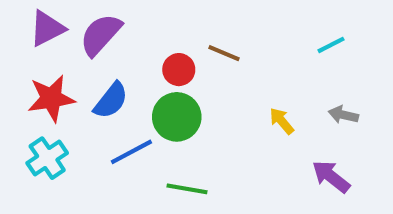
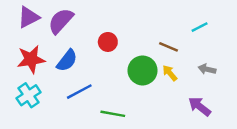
brown line: (224, 53) -> (169, 47), moved
green circle: (177, 117) -> (143, 70), moved

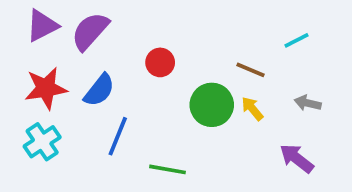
blue line: (79, 92) -> (118, 136), turned -40

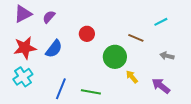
purple semicircle: (90, 31) -> (49, 17), size x0.6
yellow arrow: (252, 109) -> (132, 77), moved
blue line: (118, 136) -> (61, 89), moved

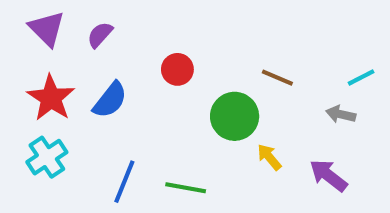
purple triangle: (23, 14) -> (47, 29), turned -48
cyan line: (161, 22) -> (361, 78), moved
red star: (25, 48) -> (51, 98), turned -30

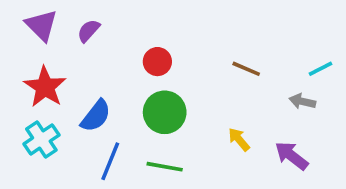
blue semicircle: (110, 100) -> (96, 116), moved
green circle: (235, 116) -> (165, 112), moved

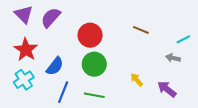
purple semicircle: (89, 31) -> (51, 18), size x1.5
red circle: (157, 62) -> (90, 35), size x1.5
brown line: (246, 69) -> (141, 30), moved

